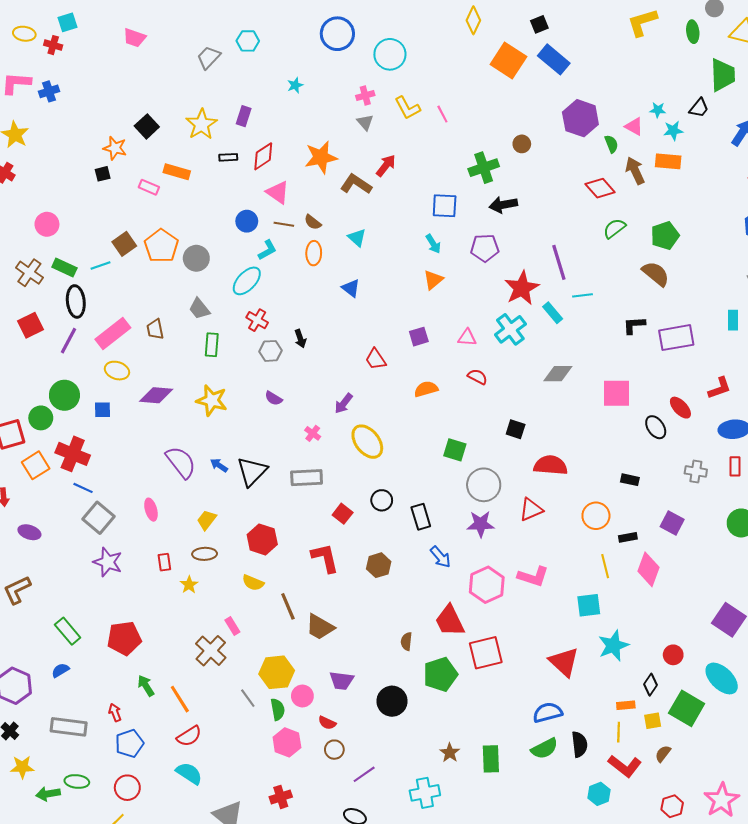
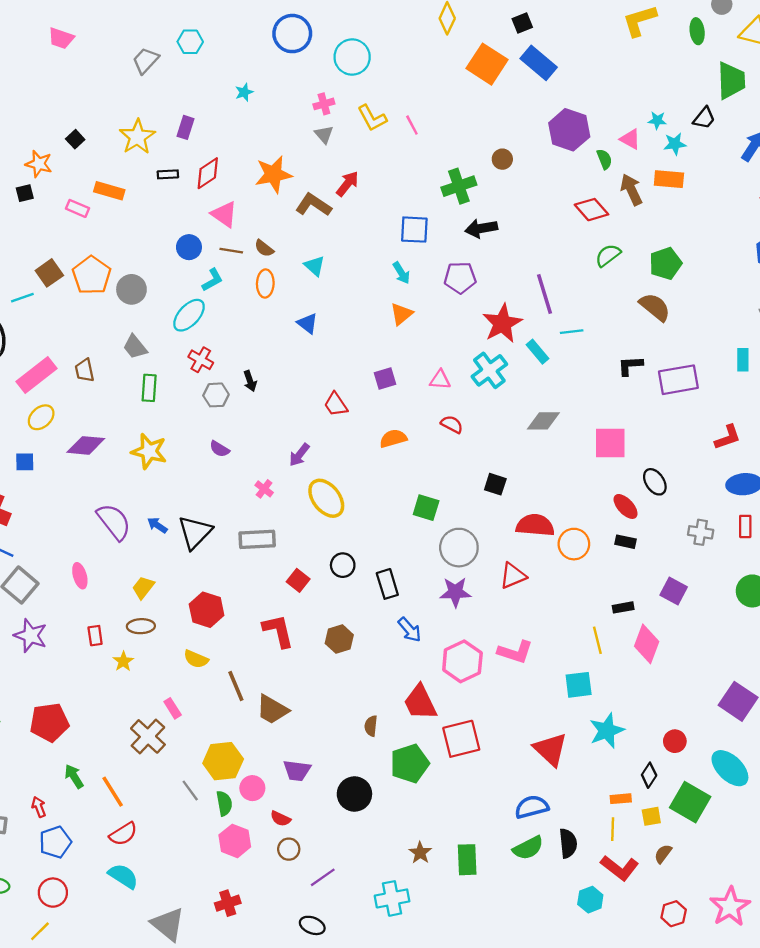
black square: (147, 126) -> (75, 139), size x0.7
yellow ellipse: (117, 371) -> (41, 417), turned -60
red ellipse: (680, 408) -> (626, 506), moved
orange circle: (596, 516) -> (574, 544), moved

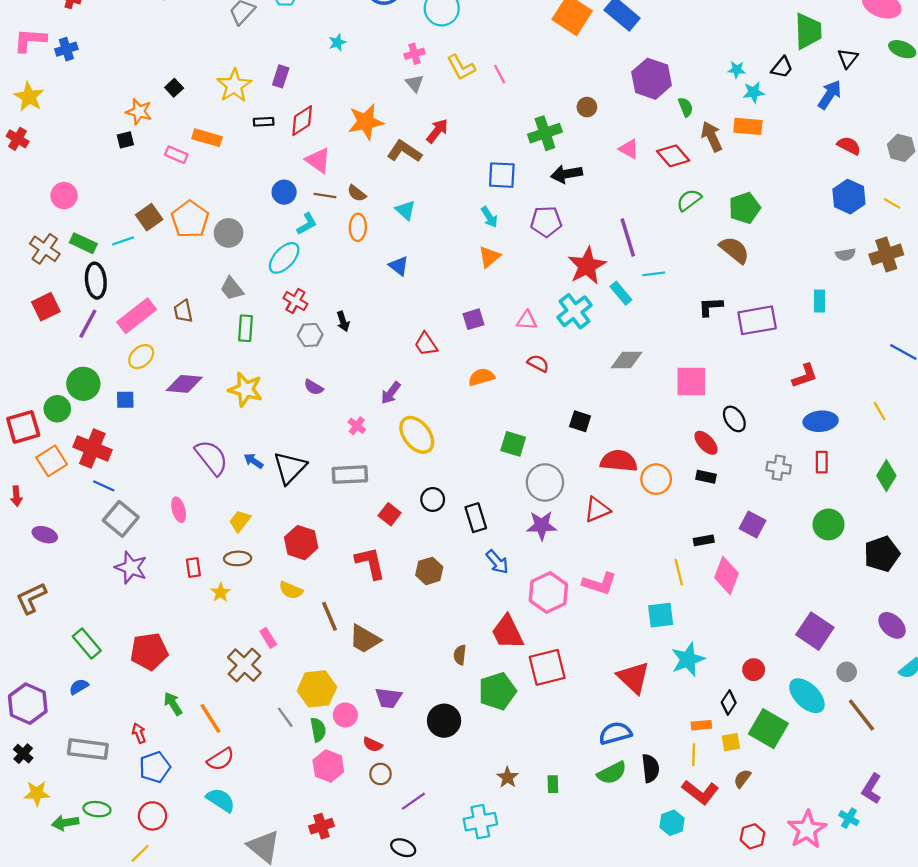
pink triangle: (630, 139) -> (629, 149), moved
green rectangle: (467, 860) -> (553, 784), size x0.6

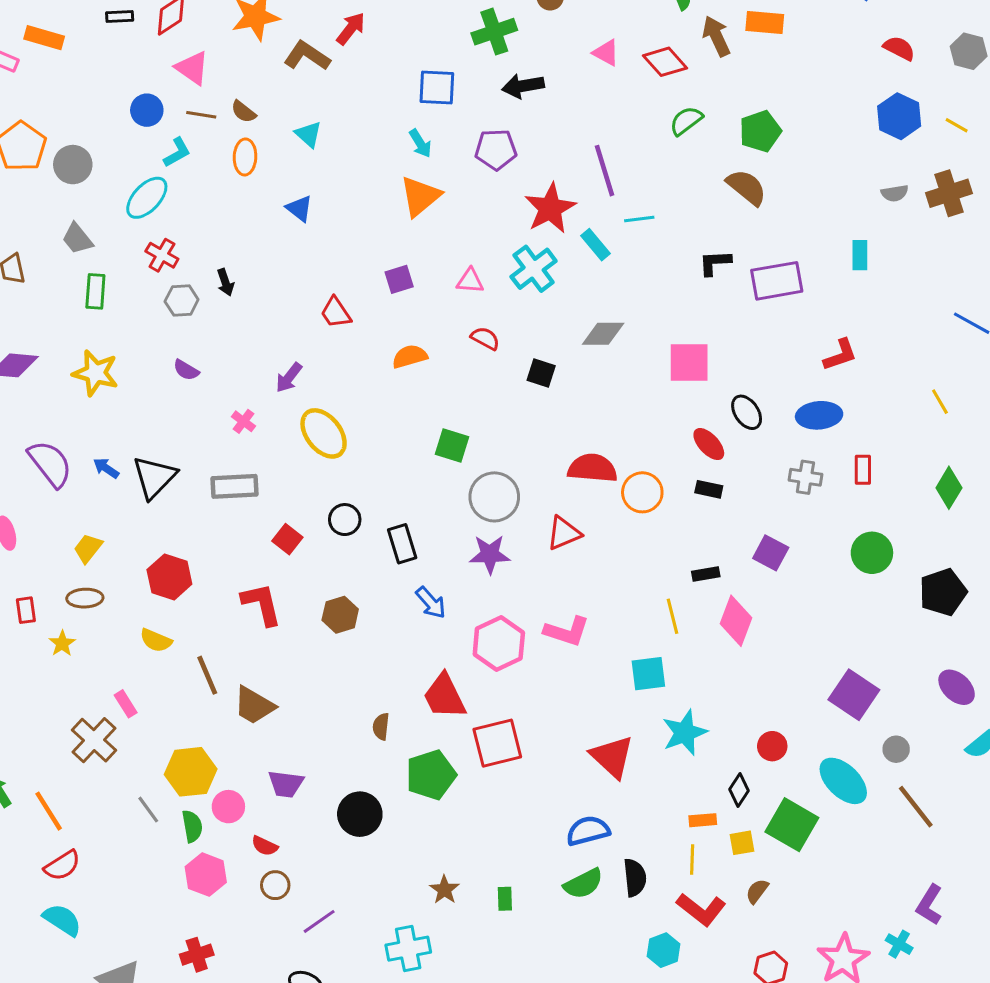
orange triangle: (489, 257) -> (420, 196), size x1.4
black square: (580, 421) -> (541, 373), moved
blue ellipse: (821, 421) -> (819, 415), moved

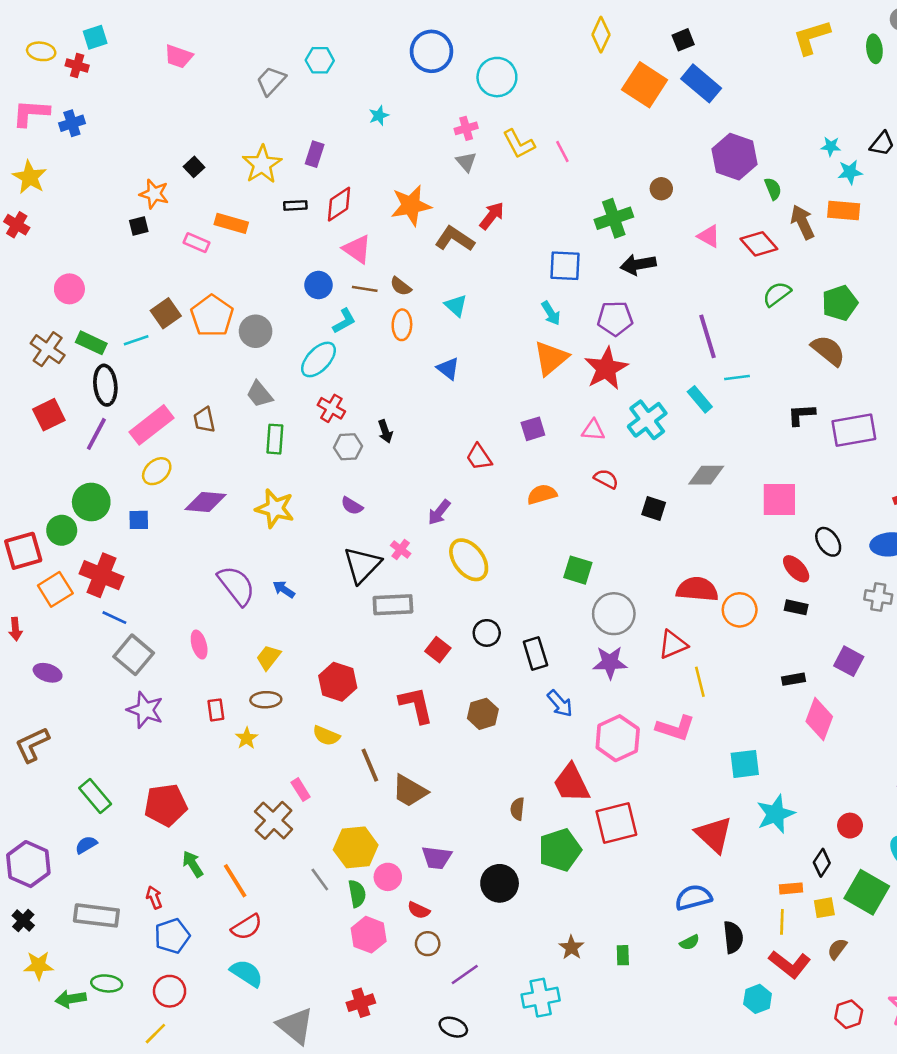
red star: (550, 208) -> (606, 368), moved
black triangle: (154, 477) -> (362, 565), moved
yellow line: (673, 616) -> (700, 682), moved
green semicircle: (583, 884) -> (690, 942), size x0.6

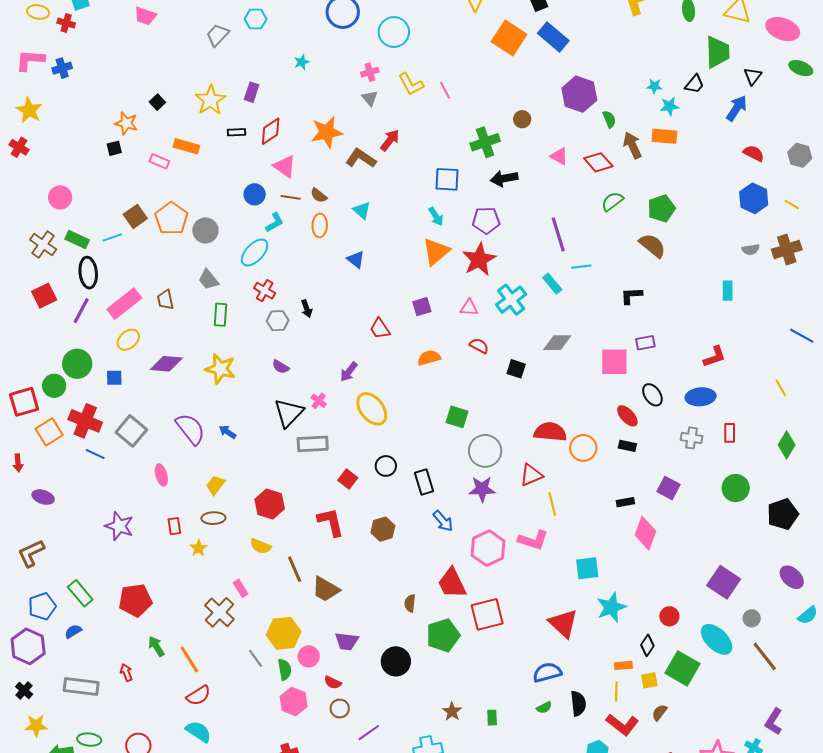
purple rectangle: (854, 430) -> (645, 343), moved, size x0.6
gray square: (134, 655) -> (131, 431), moved
blue pentagon: (172, 936) -> (42, 606), moved

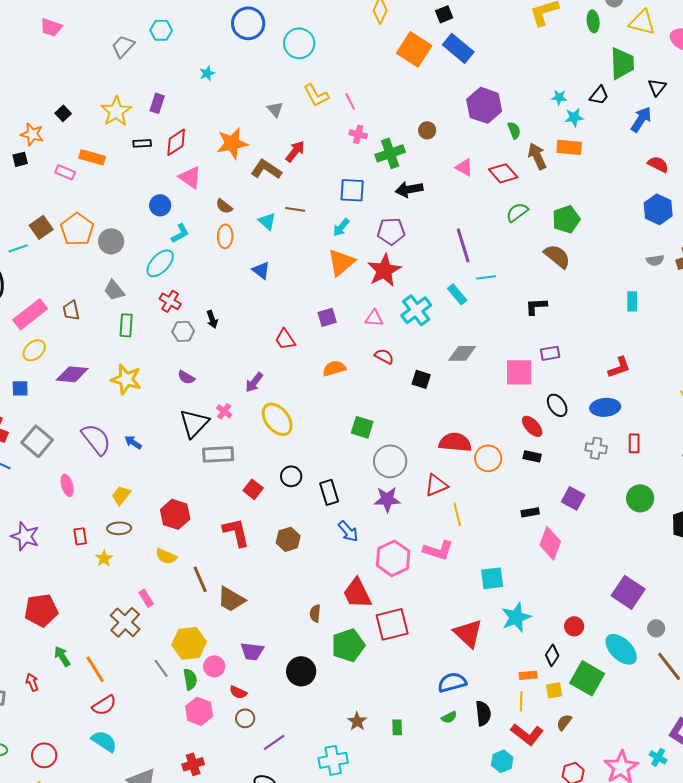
pink cross: (370, 72) -> (358, 134), moved, turned 30
brown line: (291, 197) -> (295, 209), moved
cyan arrow: (436, 216) -> (341, 227), turned 72

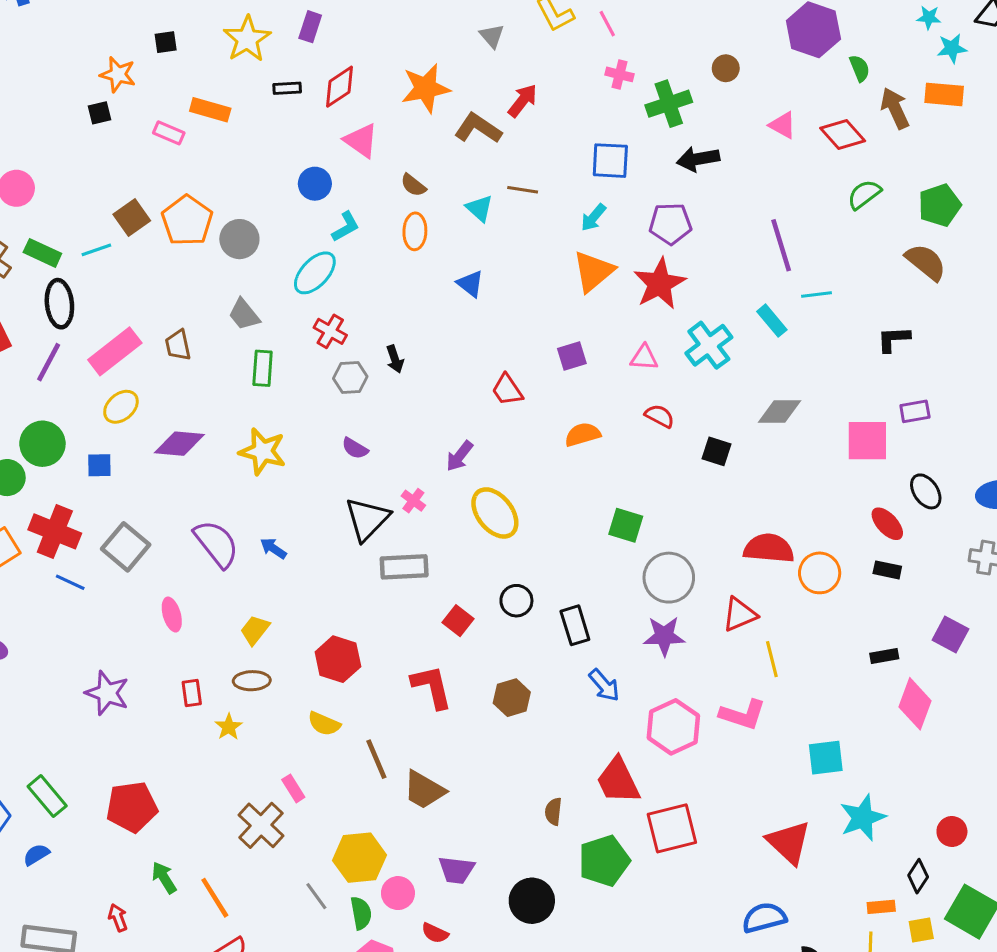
black square: (63, 113) -> (166, 42), turned 35

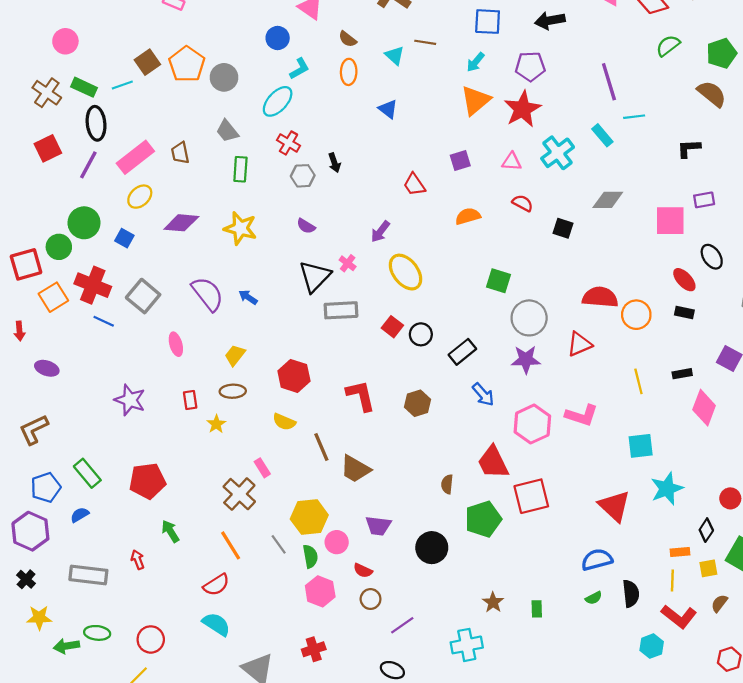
blue square: (99, 465) -> (124, 238), turned 30
red square: (458, 621) -> (392, 327), moved
black rectangle: (575, 625) -> (462, 352), turned 68
yellow line: (772, 659) -> (638, 381), moved
orange line: (215, 898) -> (231, 545), moved

